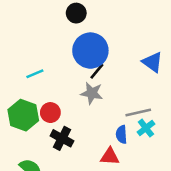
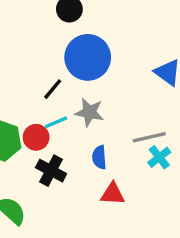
black line: (97, 71) -> (53, 89), moved
cyan line: (35, 74) -> (56, 122), moved
blue semicircle: (121, 134) -> (99, 157), moved

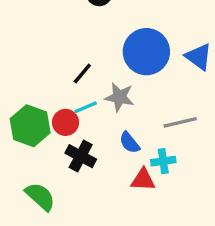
blue circle: (88, 57) -> (146, 52), moved
blue semicircle: (99, 157) -> (130, 143), turned -35
cyan cross: (159, 157) -> (163, 161), moved, turned 30

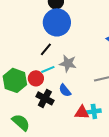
blue circle: (146, 52) -> (57, 22), moved
blue semicircle: (130, 143) -> (65, 90), moved
cyan cross: (163, 161) -> (94, 111), moved

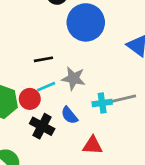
blue circle: (57, 22) -> (86, 22), moved
black line: (46, 49) -> (43, 59), turned 40
cyan cross: (94, 111) -> (102, 103), moved

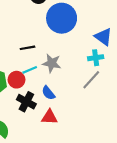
gray line: (123, 99) -> (91, 80), turned -35
cyan cross: (102, 103) -> (96, 58), moved
red triangle: (93, 145) -> (49, 117), moved

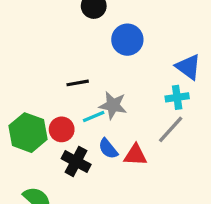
blue circle: (62, 18) -> (127, 40), size x0.7
cyan line: (30, 70) -> (94, 117), moved
red triangle: (49, 117) -> (135, 155), moved

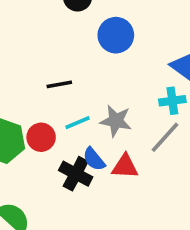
gray star: (113, 105) -> (116, 121), moved
black cross: (76, 161) -> (76, 174), moved

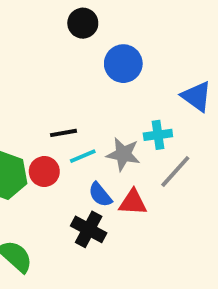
black line: (59, 84) -> (64, 133), moved
cyan cross: (172, 101) -> (158, 135), moved
black cross: (76, 174) -> (89, 229), moved

